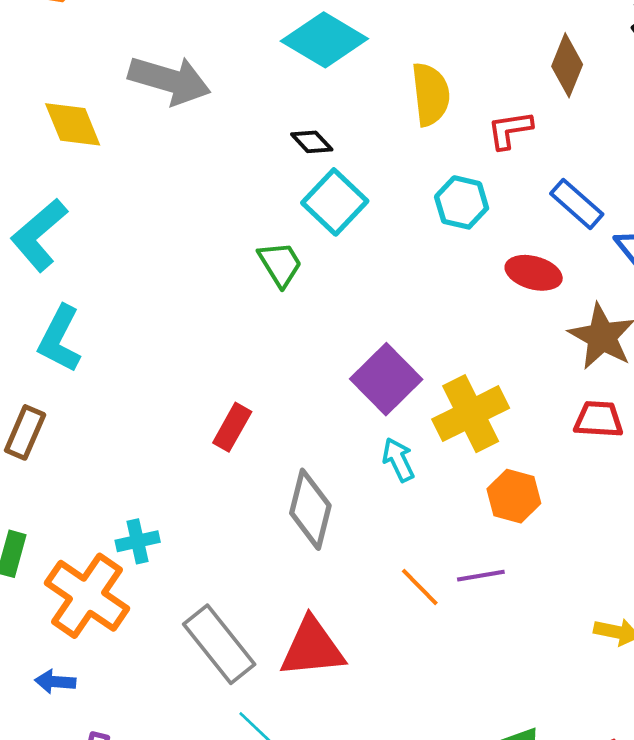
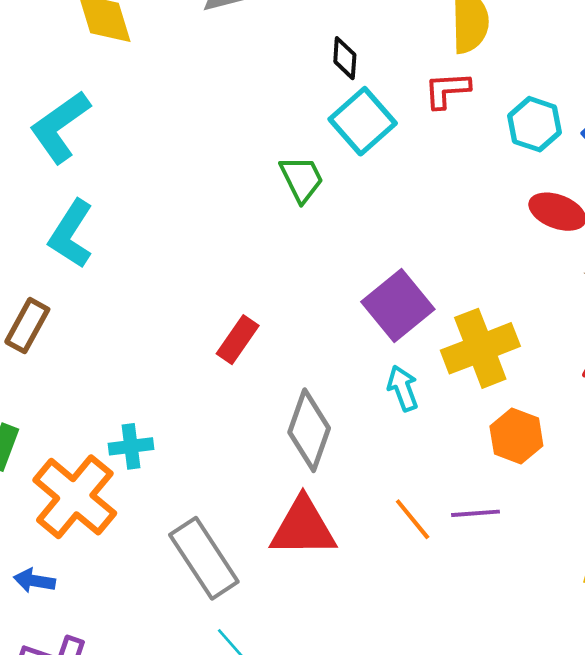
red L-shape: (510, 130) -> (447, 90), moved
black diamond: (312, 142) -> (345, 58), turned 42
cyan hexagon: (462, 202) -> (534, 124), moved
red triangle: (312, 648) -> (303, 528), moved

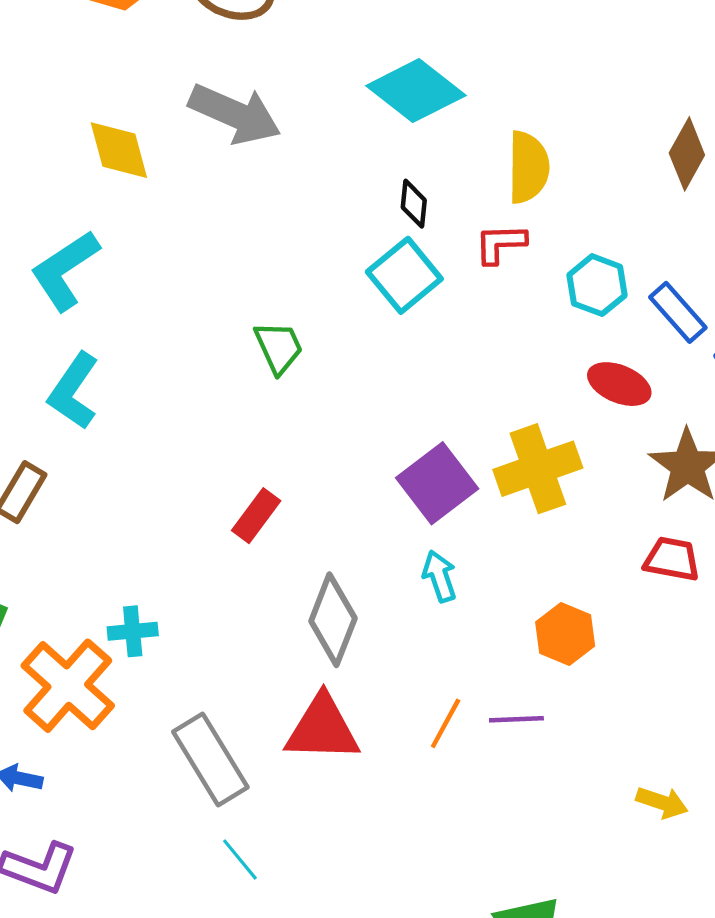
black diamond: (345, 58) -> (414, 204), moved
green trapezoid: (302, 179) -> (279, 347), moved
yellow cross: (480, 348) -> (538, 469), moved
orange line: (413, 519) -> (446, 723), turned 66

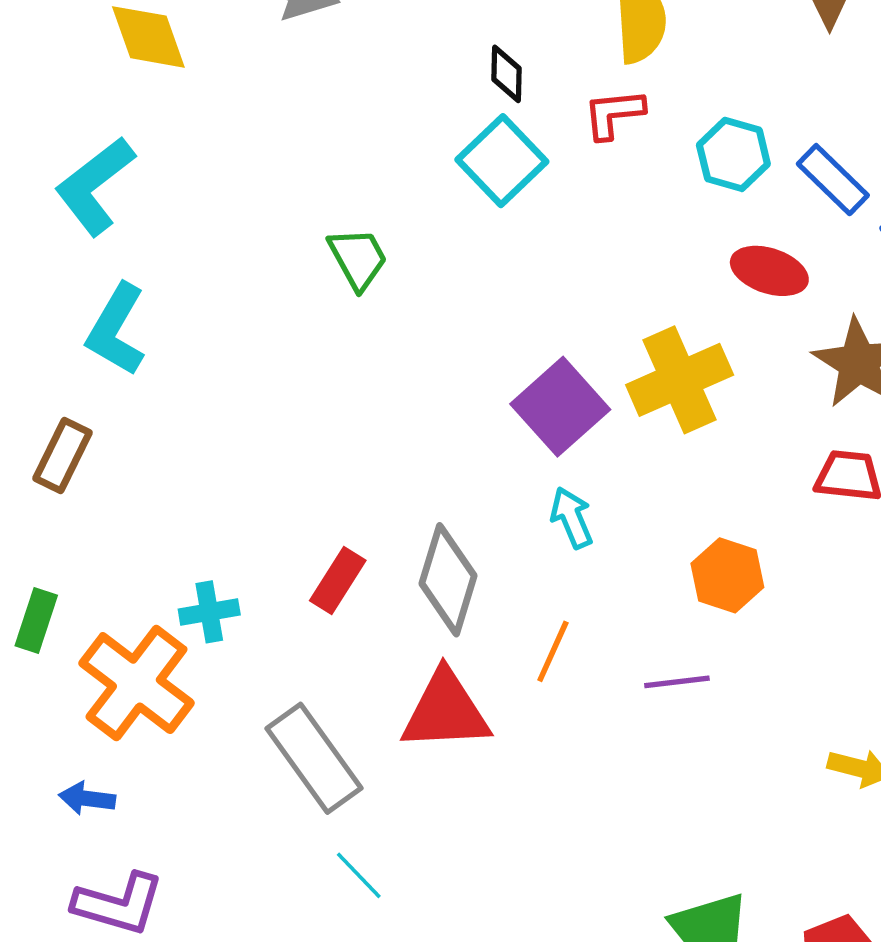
red rectangle: (256, 516) -> (338, 581), moved
orange line: (446, 723) -> (553, 651), moved

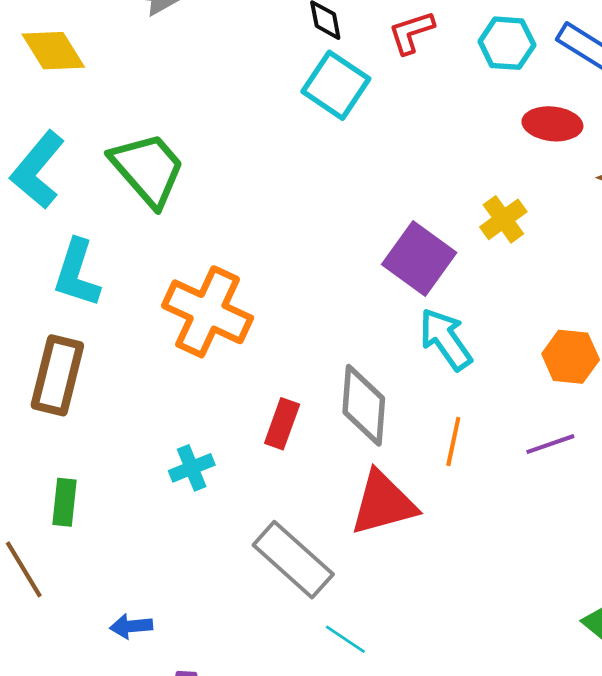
green trapezoid: (358, 258) -> (148, 169), moved, size x1.6
yellow cross: (680, 380) -> (503, 219), size x0.6
brown rectangle: (63, 455) -> (57, 375), size x1.4
cyan arrow: (572, 518) -> (446, 339), size x1.4
orange cross: (136, 683) -> (208, 312), moved

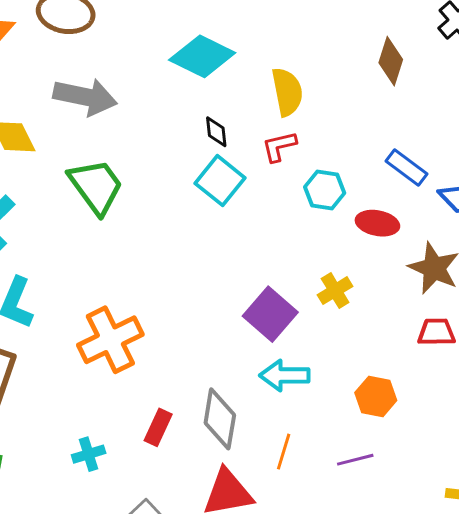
cyan hexagon: (507, 43) -> (325, 190), moved
green trapezoid: (148, 169) -> (96, 186), moved
orange cross: (208, 312) -> (110, 340), turned 34
cyan arrow: (446, 339) -> (285, 375), turned -60

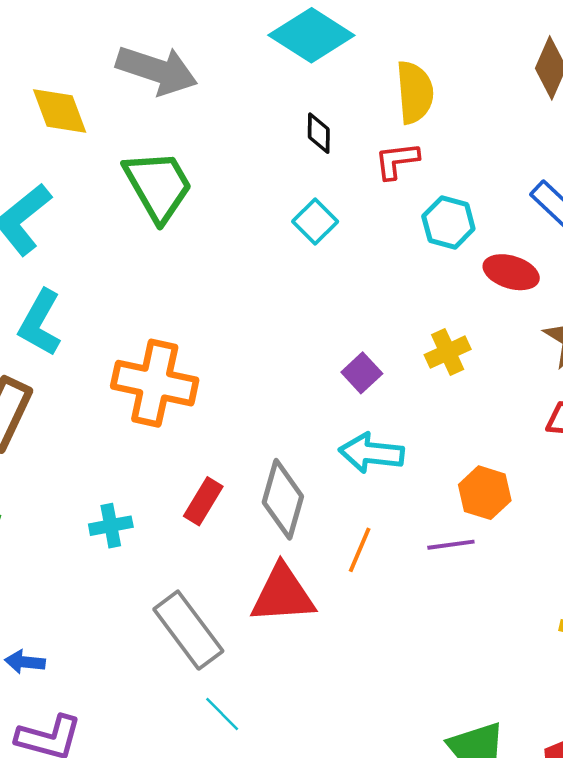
cyan square: (220, 181) -> (315, 221), moved, size x0.7
purple square: (270, 314) -> (362, 373), size x0.6
orange cross: (110, 340) -> (155, 383), turned 32
purple line: (355, 460) -> (451, 545), moved

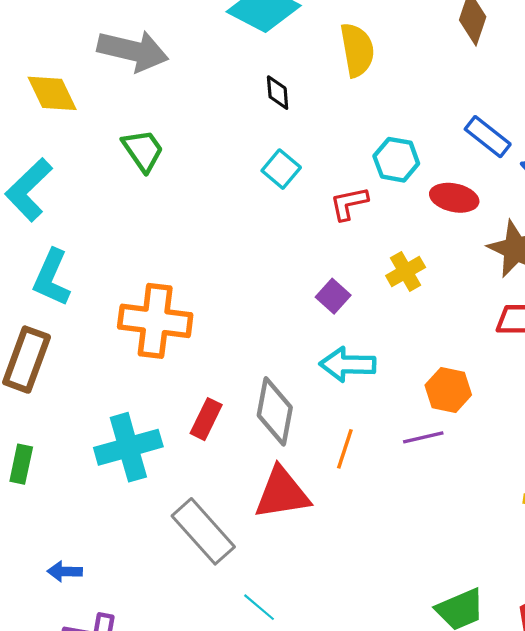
red L-shape: (397, 161) -> (349, 203), moved
green trapezoid: (158, 186) -> (143, 150), size x0.7
cyan cross: (111, 526) -> (128, 447), size x1.8
cyan line: (222, 714) -> (259, 607), moved

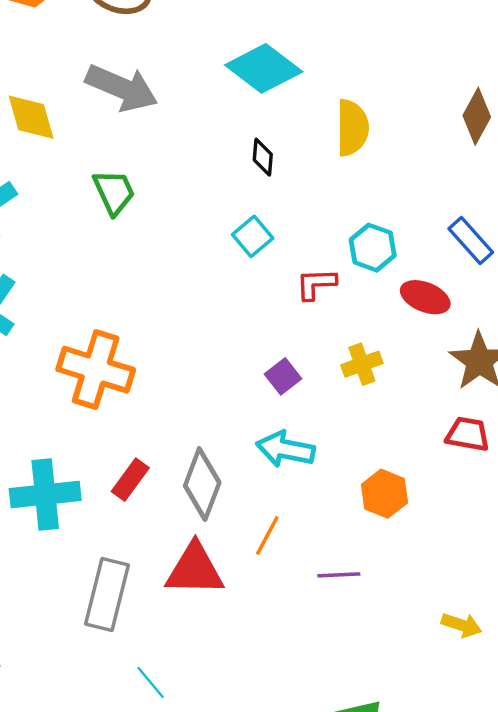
purple line: (423, 437) -> (339, 575), moved
gray rectangle: (203, 531) -> (107, 594), turned 46

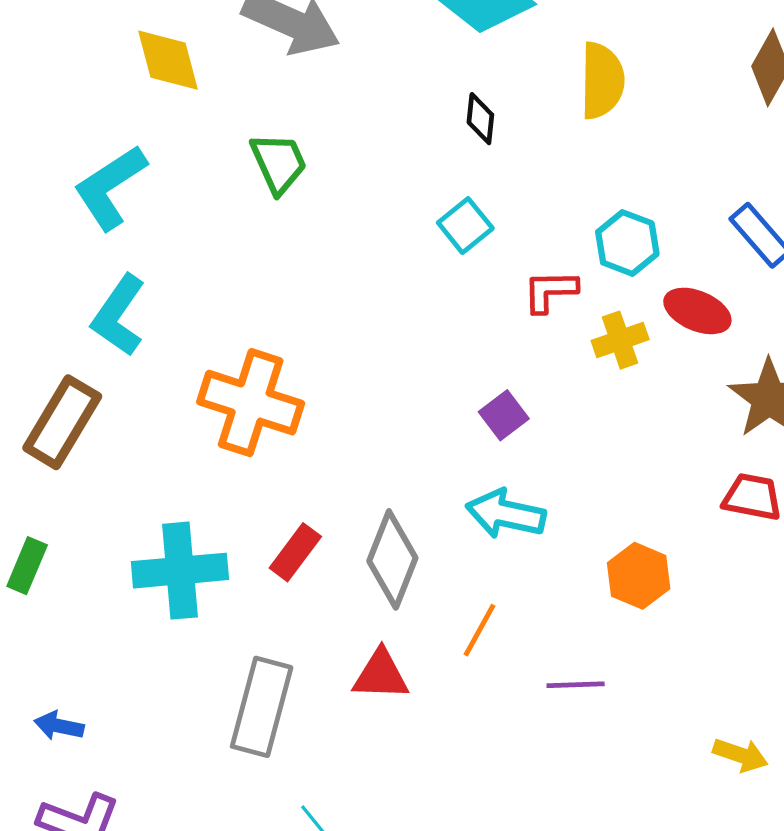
yellow cross: (362, 364) -> (620, 340), moved
red triangle: (195, 570) -> (381, 675), size x0.7

